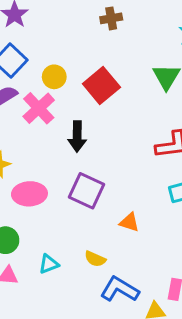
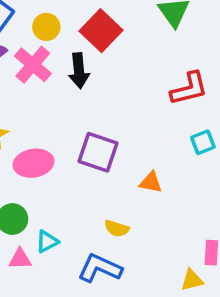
black arrow: (77, 136) -> (79, 71), moved
cyan triangle: (49, 264) -> (47, 241), moved
blue L-shape: (120, 289) -> (100, 268), moved

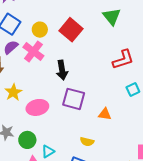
black arrow: (79, 71) -> (62, 70), moved

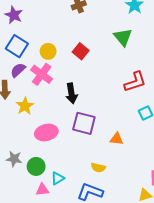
red square: (71, 30) -> (81, 51), size x0.7
yellow star: (13, 92) -> (25, 106), moved

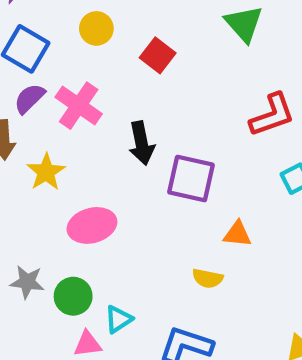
yellow circle: (48, 51) -> (96, 28), moved
purple square: (84, 123) -> (191, 179), moved
yellow semicircle: (98, 168) -> (208, 278), moved

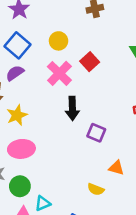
pink cross: (79, 106) -> (59, 73), moved
purple square: (191, 179) -> (96, 133), size x0.7
pink ellipse: (92, 225) -> (21, 149), moved

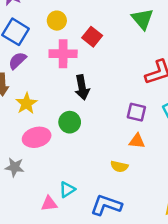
pink cross: (59, 73) -> (63, 54), turned -35
purple square: (96, 133) -> (136, 112), moved
green circle: (20, 186) -> (70, 122), moved

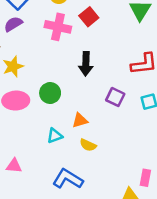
black arrow: (82, 87) -> (86, 64), moved
orange triangle: (137, 141) -> (80, 120), moved, turned -35
cyan triangle: (67, 189) -> (55, 136), moved

